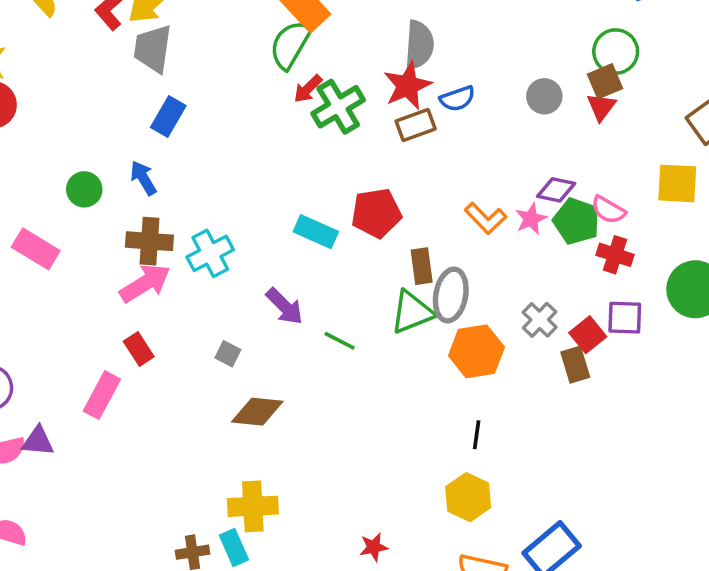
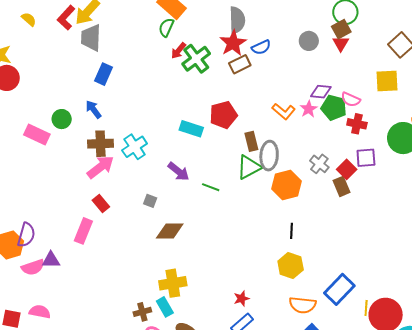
green semicircle: (290, 45) -> (166, 27), size x0.7
pink rectangle: (36, 249) -> (37, 135), moved

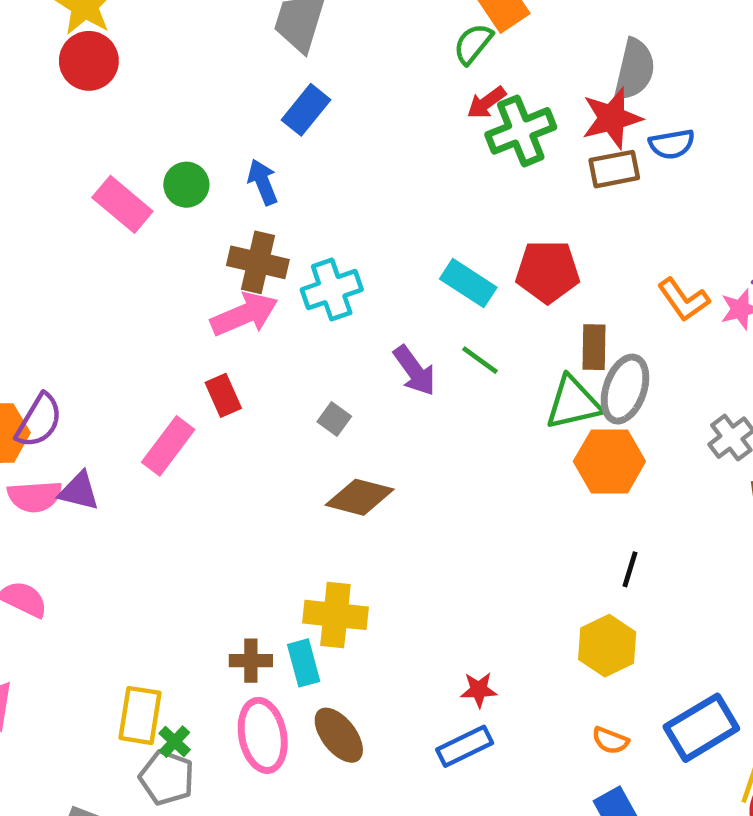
orange hexagon: (286, 185) -> (609, 461), moved
green line: (211, 187) -> (480, 360), moved
orange semicircle: (303, 305) -> (610, 740), size x0.6

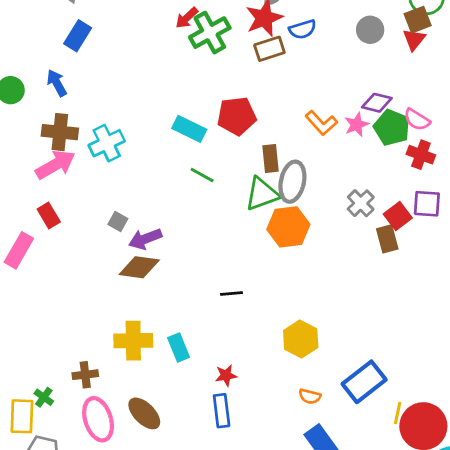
purple arrow: (414, 371) -> (145, 239), moved, turned 112
black line: (630, 569) -> (232, 294), moved, turned 75
cyan rectangle: (304, 663) -> (179, 347), moved
green cross: (175, 742) -> (44, 397), moved
blue rectangle: (465, 746) -> (222, 411), turned -64

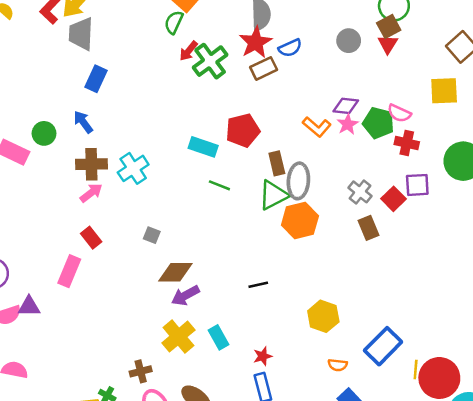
purple diamond: (377, 103) -> (346, 106), moved
pink arrow: (55, 165) -> (91, 193), size x0.7
purple arrow: (145, 239) -> (185, 296), moved
brown rectangle: (387, 239) -> (368, 228), moved
yellow cross: (133, 341) -> (178, 337), turned -32

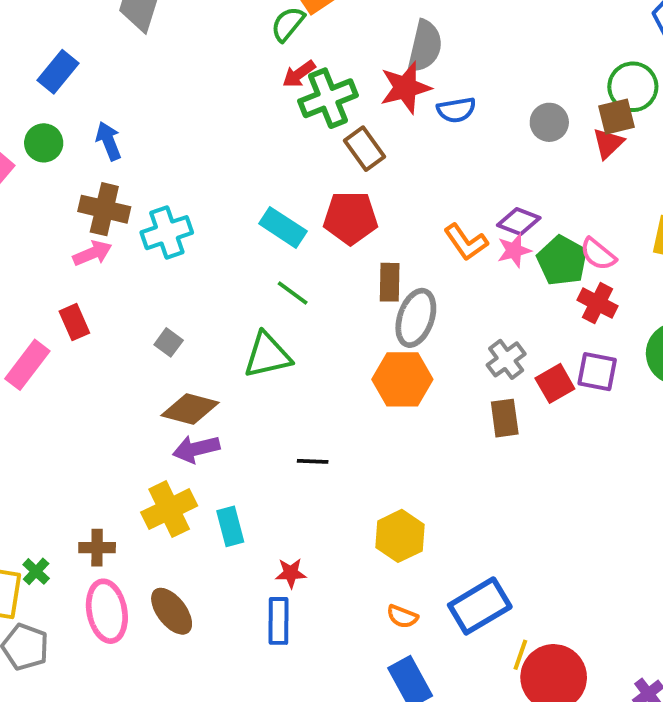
brown rectangle: (264, 68) -> (365, 149), moved, turned 65
blue rectangle: (96, 79) -> (58, 72), moved
green triangle: (273, 195) -> (267, 355), moved

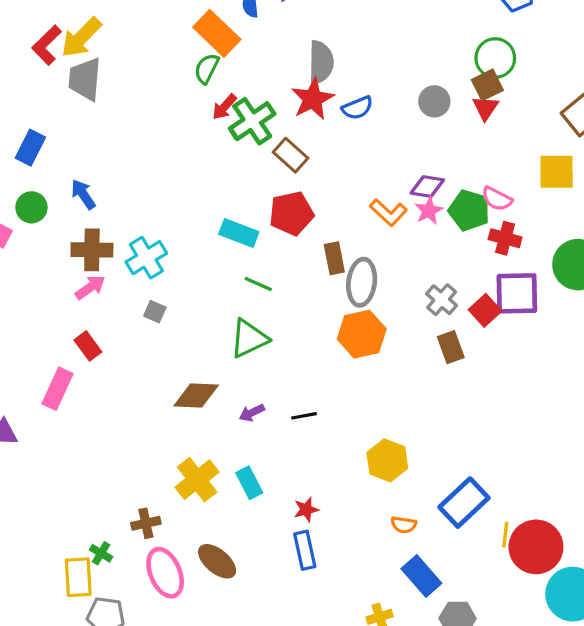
gray square: (169, 342) -> (155, 312), moved
purple square: (597, 372) -> (517, 293), size x1.4
purple arrow: (196, 449) -> (252, 413), moved, size x0.7

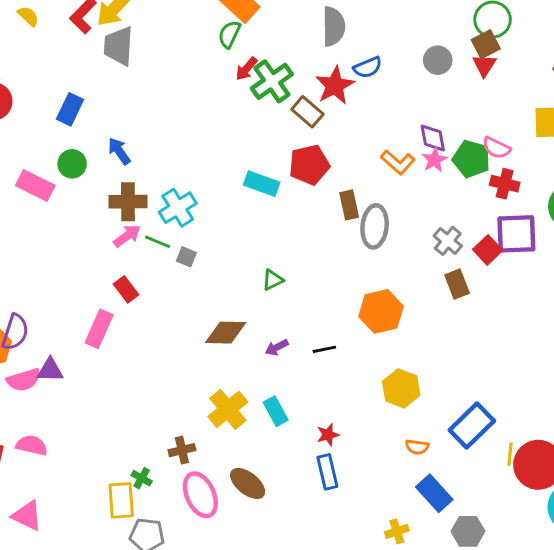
red star: (313, 99) -> (335, 86), moved
purple diamond: (427, 186) -> (433, 138), turned 72
green line: (258, 284) -> (158, 242), moved
orange hexagon: (362, 334) -> (381, 311), moved
green triangle: (249, 339) -> (273, 280), size x0.6

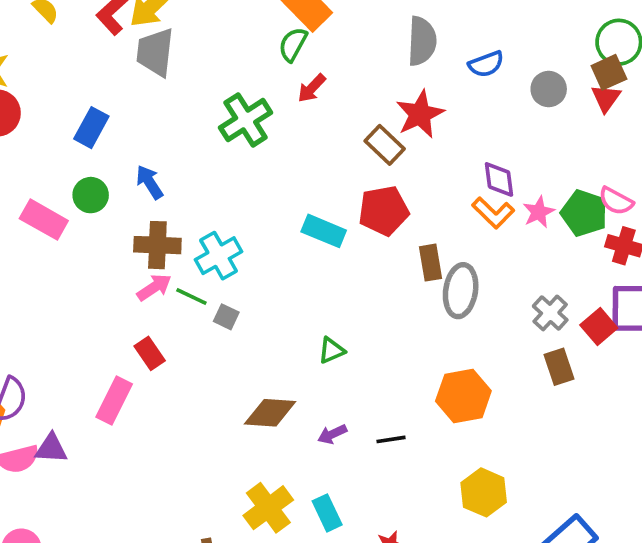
blue semicircle: (368, 67) -> (486, 64), moved
green cross: (272, 81) -> (246, 120), moved
purple diamond: (433, 138) -> (499, 179), moved

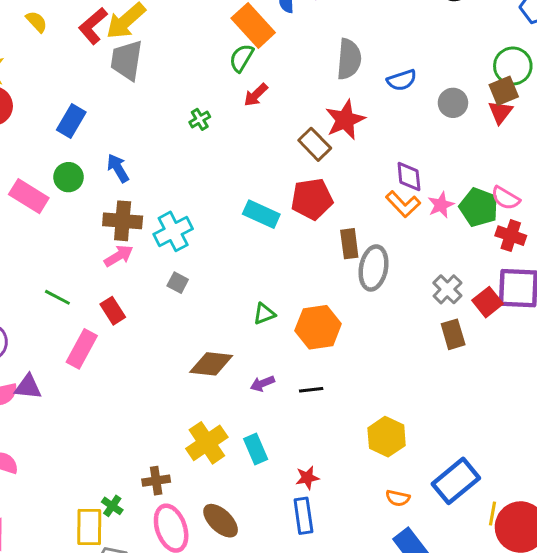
green cross: (246, 120) -> (200, 119), size x0.5
green line: (191, 296) -> (57, 297), moved
orange hexagon: (463, 396) -> (318, 327), moved

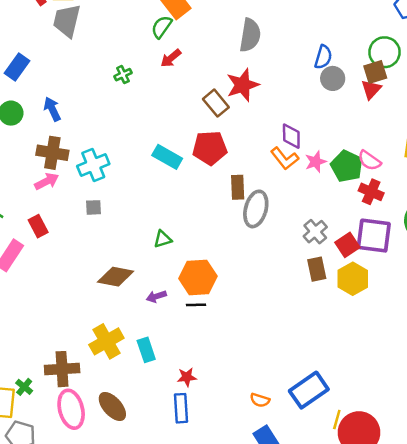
blue semicircle: (402, 80) -> (323, 57), moved, turned -60
gray square: (178, 283) -> (94, 207), turned -35
orange hexagon: (318, 327) -> (198, 277), moved
yellow hexagon: (387, 437) -> (353, 279), moved
brown cross: (156, 481) -> (62, 369), size x1.5

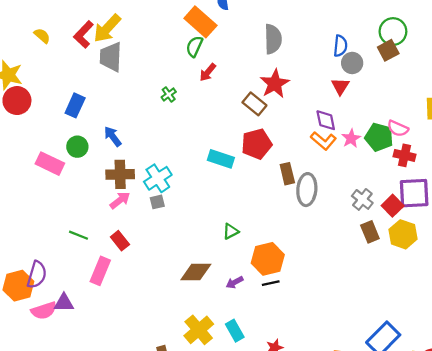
red triangle: (371, 89) -> (340, 86), moved
gray square: (94, 207) -> (157, 202), moved

